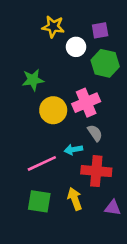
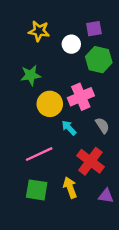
yellow star: (53, 27) -> (39, 31), moved
gray semicircle: (95, 133) -> (102, 125), moved
cyan arrow: (73, 149) -> (69, 128), moved, turned 56
red cross: (96, 171) -> (90, 161), turned 32

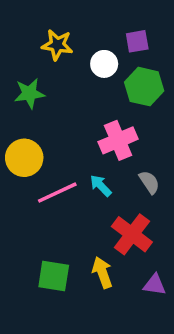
green star: (31, 75) -> (29, 93), moved
yellow circle: (50, 104) -> (24, 158), moved
pink line: (39, 154) -> (57, 193), moved

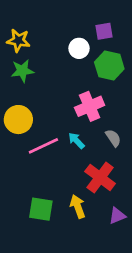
yellow star: (57, 45) -> (18, 40), moved
purple triangle: (155, 285) -> (117, 216), turned -30

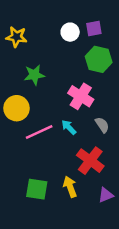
white circle: (79, 48) -> (70, 32), moved
green star: (22, 71) -> (34, 75), moved
pink cross: (90, 106) -> (81, 96), turned -35

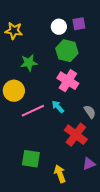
green hexagon: (99, 59) -> (67, 51), moved
gray semicircle: (102, 125) -> (90, 112), moved
yellow arrow: (70, 187) -> (60, 174), moved

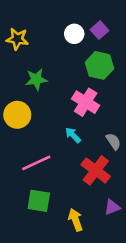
purple square: (79, 24) -> (100, 30), turned -32
green hexagon: (67, 51) -> (100, 65), moved
pink line: (33, 111) -> (36, 163), moved

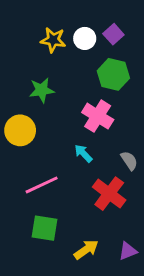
yellow star: (17, 39) -> (53, 40), moved
purple triangle: (112, 207) -> (128, 251), moved
yellow arrow: (75, 220) -> (86, 250), turned 75

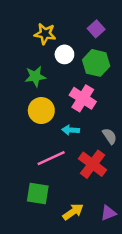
white circle: (85, 38) -> (64, 54), moved
yellow circle: (20, 130) -> (41, 111), moved
cyan arrow: (83, 153) -> (71, 130), turned -42
pink line: (42, 185) -> (51, 158), moved

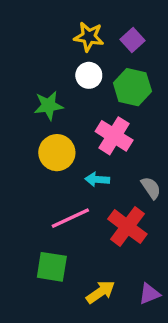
yellow star: (45, 34) -> (89, 37), moved

